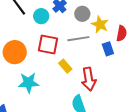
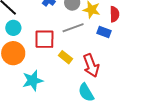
cyan circle: (41, 16) -> (13, 28), moved
blue rectangle: (108, 49) -> (104, 32), turned -40

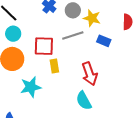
red semicircle: (114, 14) -> (128, 22), moved
yellow rectangle: (65, 57) -> (54, 66), moved, turned 40

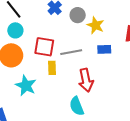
gray line: (73, 36) -> (71, 52), moved
blue rectangle: (104, 41) -> (104, 49), turned -32
cyan star: (31, 87) -> (26, 86), turned 30

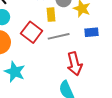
red square: (44, 47) -> (32, 32), turned 30
yellow rectangle: (52, 68) -> (51, 15), moved

